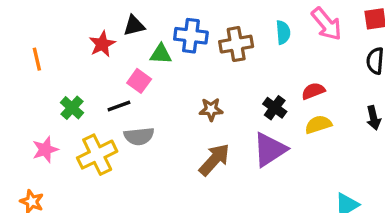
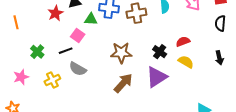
brown star: (211, 109) -> (121, 53), size x1.5
yellow semicircle: (318, 124) -> (186, 62), turned 49
gray semicircle: (139, 136) -> (78, 69), turned 36
yellow cross: (97, 155) -> (52, 80), size x0.7

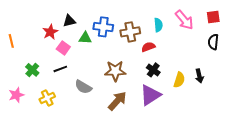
pink square: (78, 35) -> (63, 48), moved
red semicircle: (183, 42) -> (148, 47), moved
black arrow: (219, 58) -> (199, 76), moved
yellow semicircle: (186, 62) -> (179, 80), turned 77
gray semicircle: (78, 69) -> (83, 87), moved

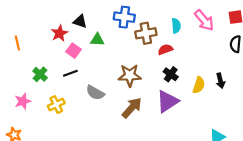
black triangle: (69, 21) -> (80, 21), turned 32
blue cross: (103, 27) -> (124, 17), moved

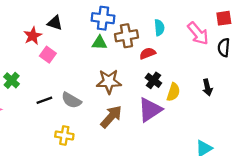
pink arrow: (204, 20) -> (198, 33), moved
green triangle: (97, 40) -> (99, 43), moved
black line: (70, 73) -> (44, 100), moved
yellow semicircle: (199, 85) -> (173, 92), moved
yellow cross: (56, 105) -> (64, 135), moved, turned 35

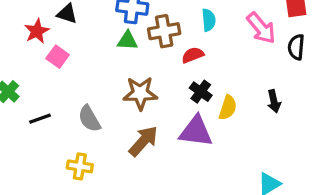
black line: (44, 100) -> (40, 119), moved
gray semicircle: (71, 100) -> (89, 119), turned 30
purple triangle: (150, 110) -> (196, 131), turned 40

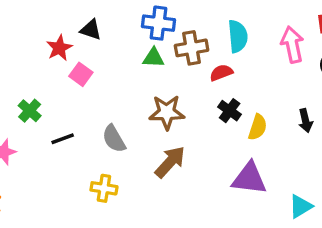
cyan semicircle: (209, 20) -> (238, 36), size x1.4
pink arrow: (261, 28) -> (292, 45), turned -152
purple triangle: (196, 131) -> (249, 178), moved

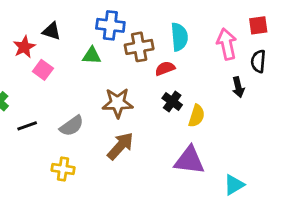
green triangle: (154, 58) -> (92, 56), moved
black arrow: (306, 121) -> (238, 87), moved
gray semicircle: (114, 139) -> (72, 126), turned -95

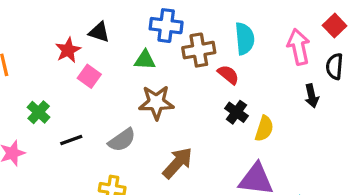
red square: (258, 25) -> (335, 26), turned -36
red semicircle: (165, 68) -> (228, 75), turned 60
brown star: (118, 103) -> (156, 102), moved

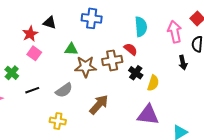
brown cross: (199, 50) -> (112, 60), moved
green triangle: (145, 60) -> (71, 49), moved
pink square: (89, 76) -> (34, 53), moved

